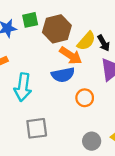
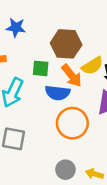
green square: (30, 20) -> (41, 68), moved
orange circle: (85, 98) -> (72, 123), size x1.6

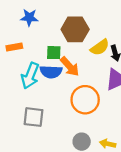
orange arrow: (72, 76) -> (70, 66), moved
blue semicircle: (58, 93) -> (51, 72), moved

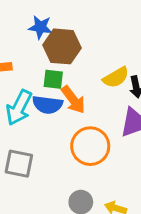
blue star: (29, 17) -> (40, 27), moved
brown hexagon: (75, 29) -> (62, 46), moved

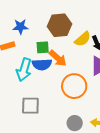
blue star: (40, 27) -> (20, 27), moved
brown hexagon: (62, 46) -> (59, 25), moved

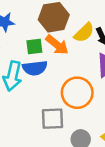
orange arrow: (58, 58) -> (57, 45), moved
gray square: (30, 106) -> (52, 119), moved

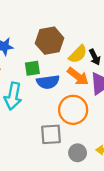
orange arrow: (57, 45) -> (78, 76), moved
blue semicircle: (35, 68) -> (48, 82), moved

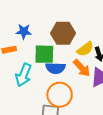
green square: (32, 68) -> (44, 54), size x1.5
orange circle: (73, 110) -> (60, 95), moved

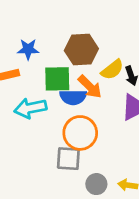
orange arrow: (82, 68) -> (90, 87), moved
cyan arrow: (24, 75) -> (30, 108), turned 60

